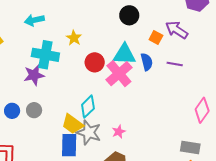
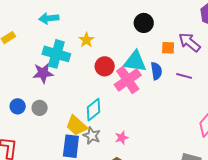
orange square: (156, 38) -> (168, 48), turned -32
gray star: (89, 133) -> (92, 136), size x0.7

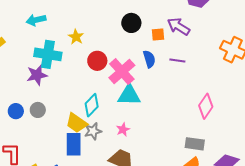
black circle: (144, 23) -> (131, 23), moved
cyan triangle: (135, 61) -> (129, 95), moved
gray star: (92, 136) -> (93, 131), turned -30

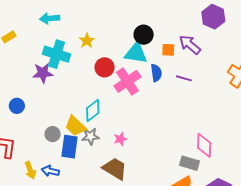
cyan triangle: (129, 95) -> (136, 53), moved
pink diamond: (206, 106) -> (204, 145), moved, turned -40
gray circle: (38, 110) -> (53, 134), moved

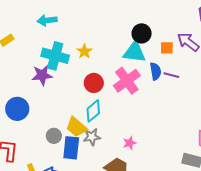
yellow star: (87, 41) -> (84, 51), moved
red circle: (105, 67) -> (94, 83), moved
purple line: (184, 78) -> (171, 75), moved
blue circle: (17, 106) -> (17, 109), size x1.5
pink star: (120, 139) -> (130, 143), moved

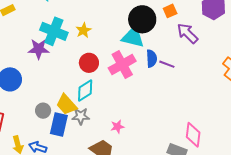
black circle: (142, 33) -> (142, 19), size x1.4
orange square: (167, 48) -> (170, 11), moved, turned -32

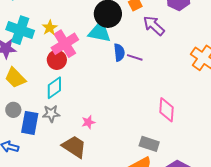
pink cross: (122, 65) -> (65, 44), moved
yellow trapezoid: (66, 105) -> (15, 78), moved
pink diamond: (193, 135) -> (166, 110), moved

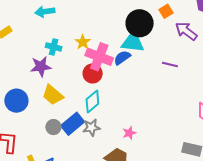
cyan cross: (20, 30) -> (54, 47), size x0.6
pink cross: (65, 44) -> (99, 57), turned -32
blue semicircle: (119, 52) -> (122, 58), moved, turned -114
blue rectangle: (30, 123) -> (73, 124), moved, turned 45

